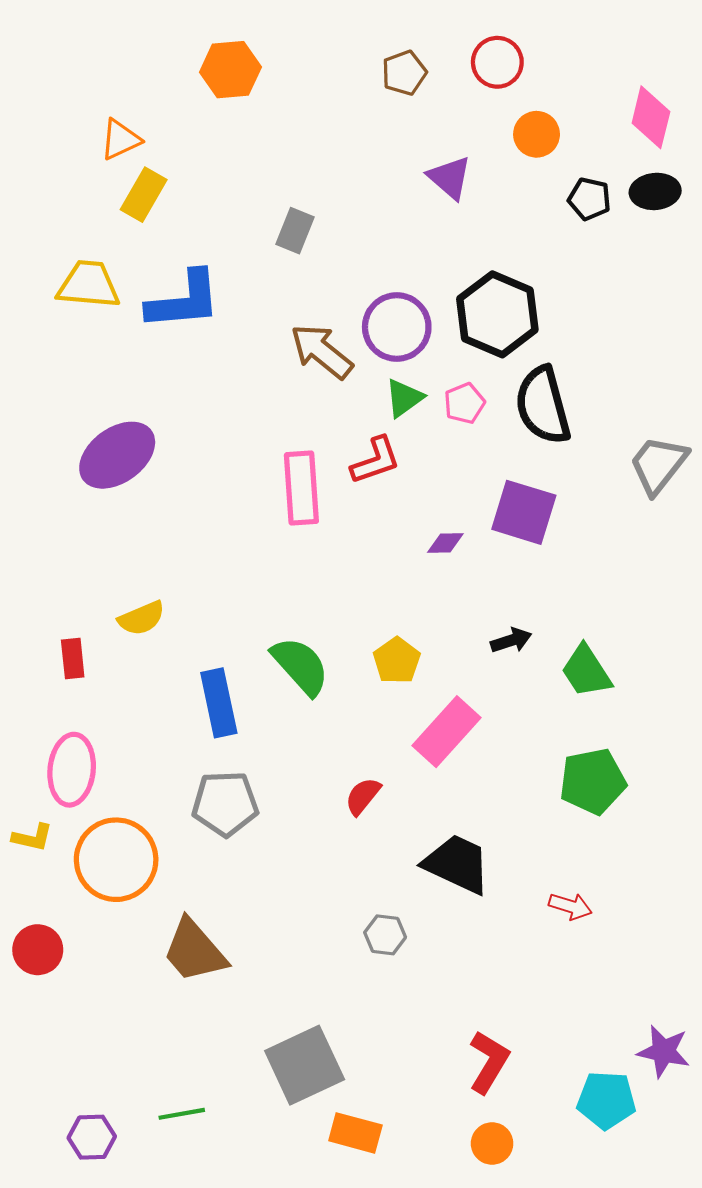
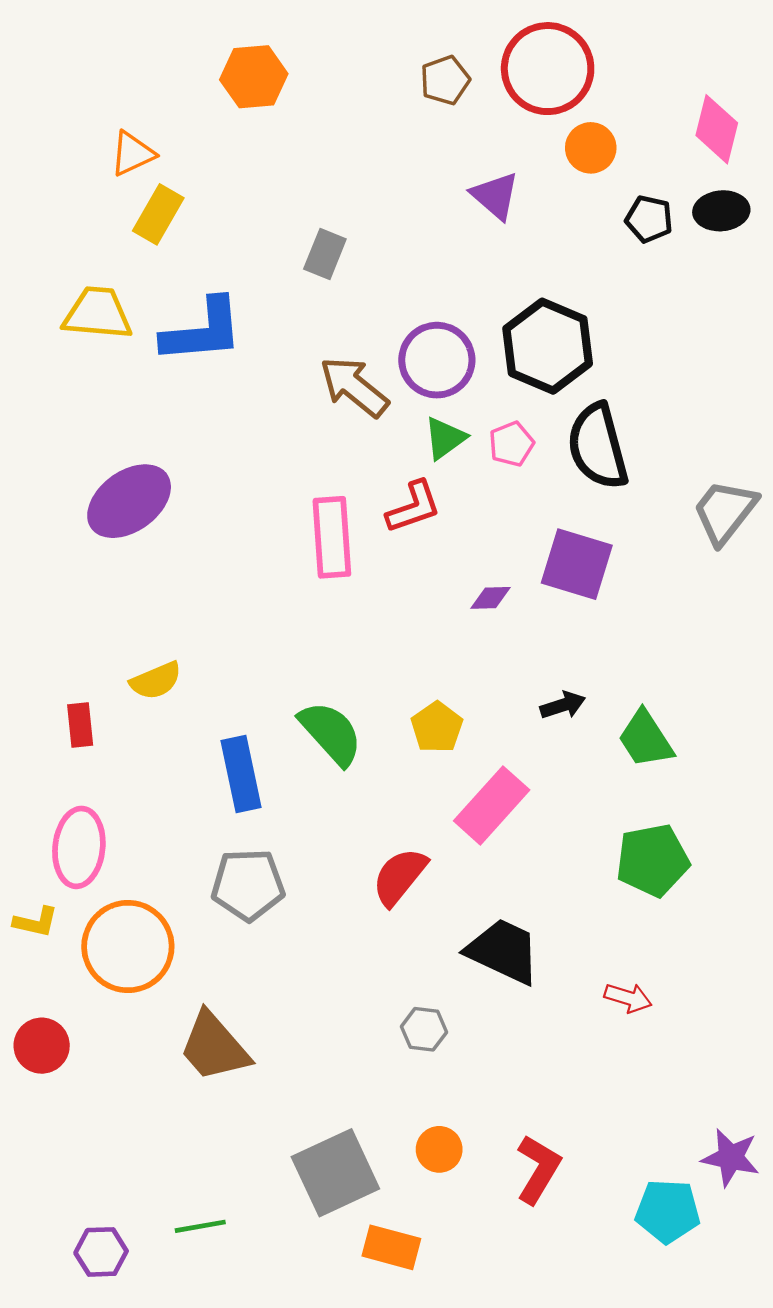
red circle: (497, 62) -> (548, 69), size x1.6
red semicircle: (363, 796) -> (400, 877), size x1.4
orange circle: (492, 1144) -> (439, 1149), moved

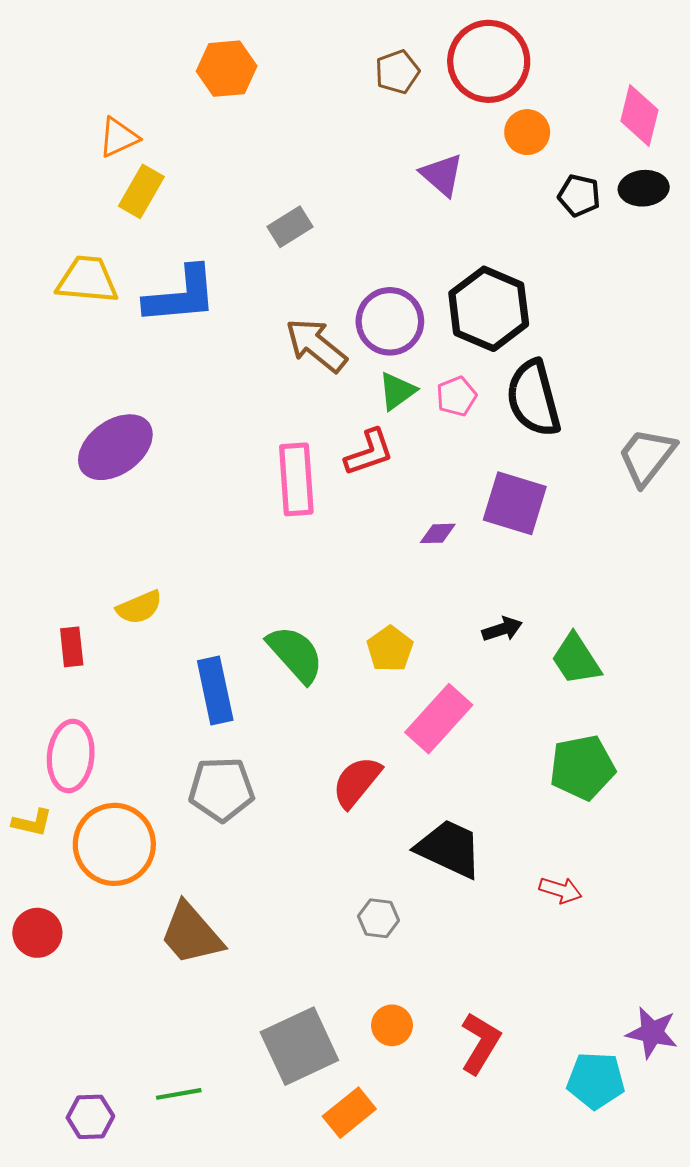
gray rectangle: (325, 254) -> (290, 227), turned 36
orange rectangle: (391, 1247) -> (349, 1113), turned -54

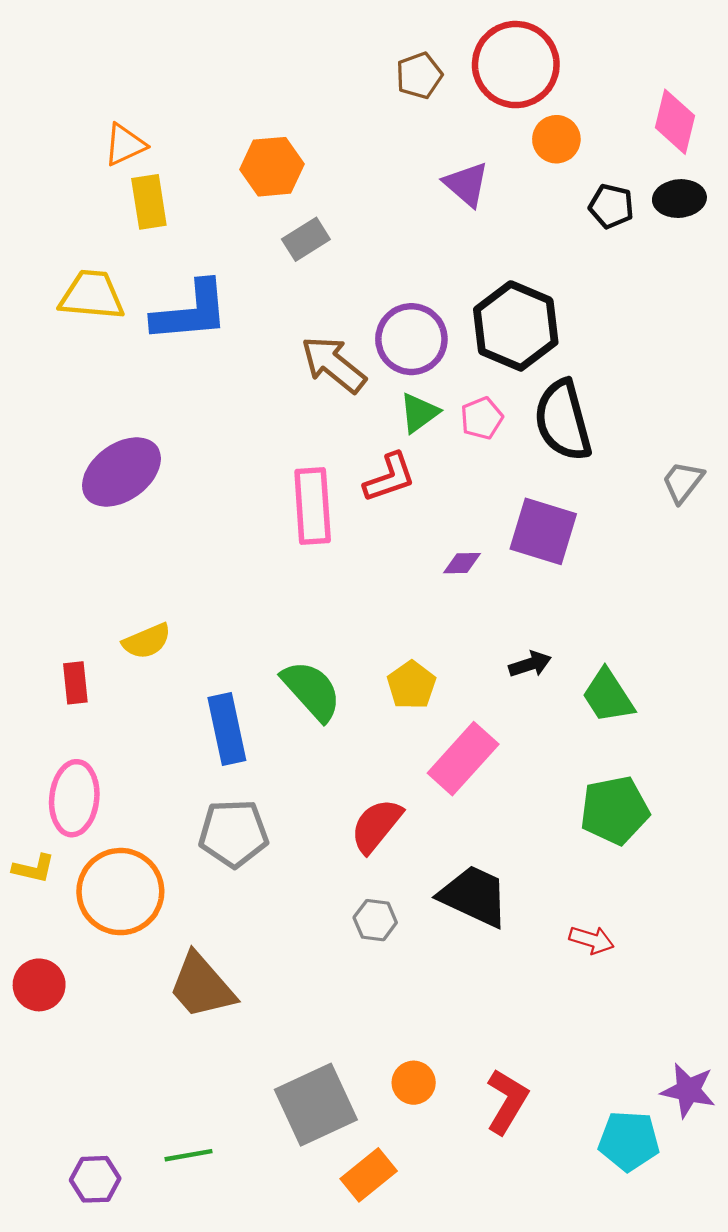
orange hexagon: (227, 69) -> (272, 167), moved
yellow rectangle: (141, 191) -> (149, 202), turned -39
gray trapezoid: (647, 457) -> (683, 482), size x0.7
gray hexagon: (378, 918) -> (375, 920), moved

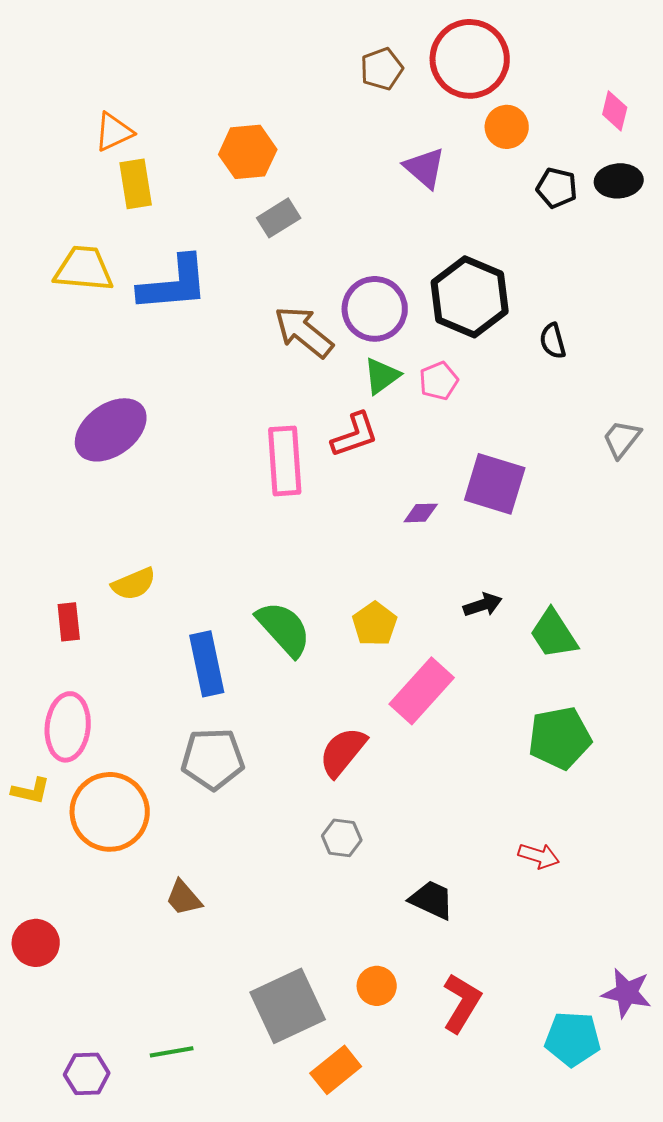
pink diamond: (675, 122) -> (615, 111), size x0.7
black semicircle: (563, 420) -> (553, 341), moved, size x0.5
black trapezoid: (474, 896) -> (432, 900), moved, size x0.7
red circle: (39, 985) -> (36, 943), moved
brown trapezoid: (202, 986) -> (184, 898), size x0.6

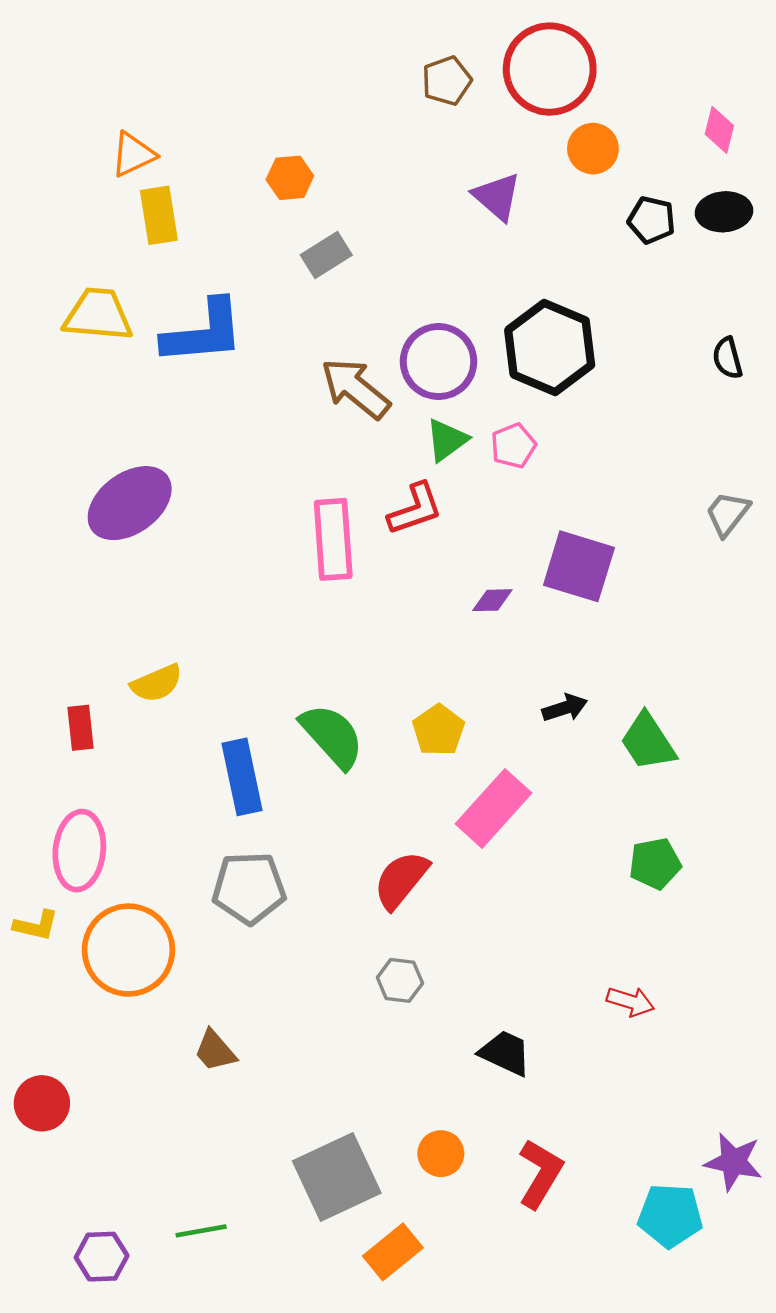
orange hexagon: (248, 152) -> (290, 178), size x0.7
black semicircle: (553, 341) -> (728, 358), moved
green pentagon: (560, 738) -> (655, 863), size x0.7

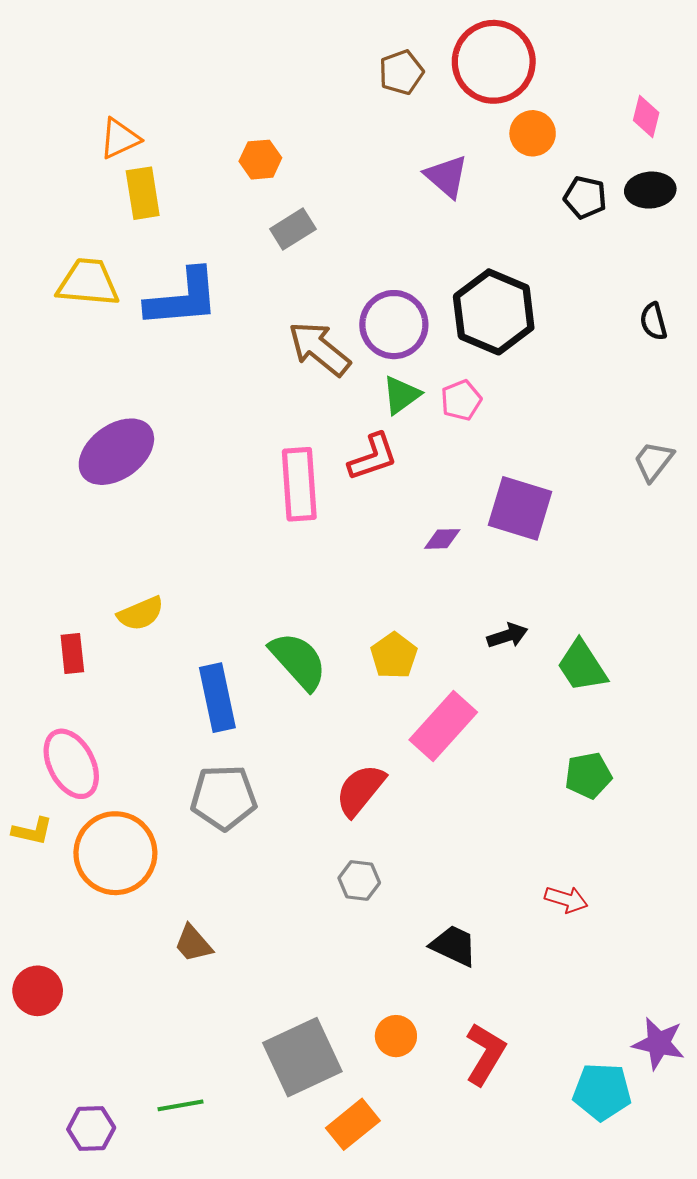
pink ellipse: (79, 851) -> (71, 764), turned -34

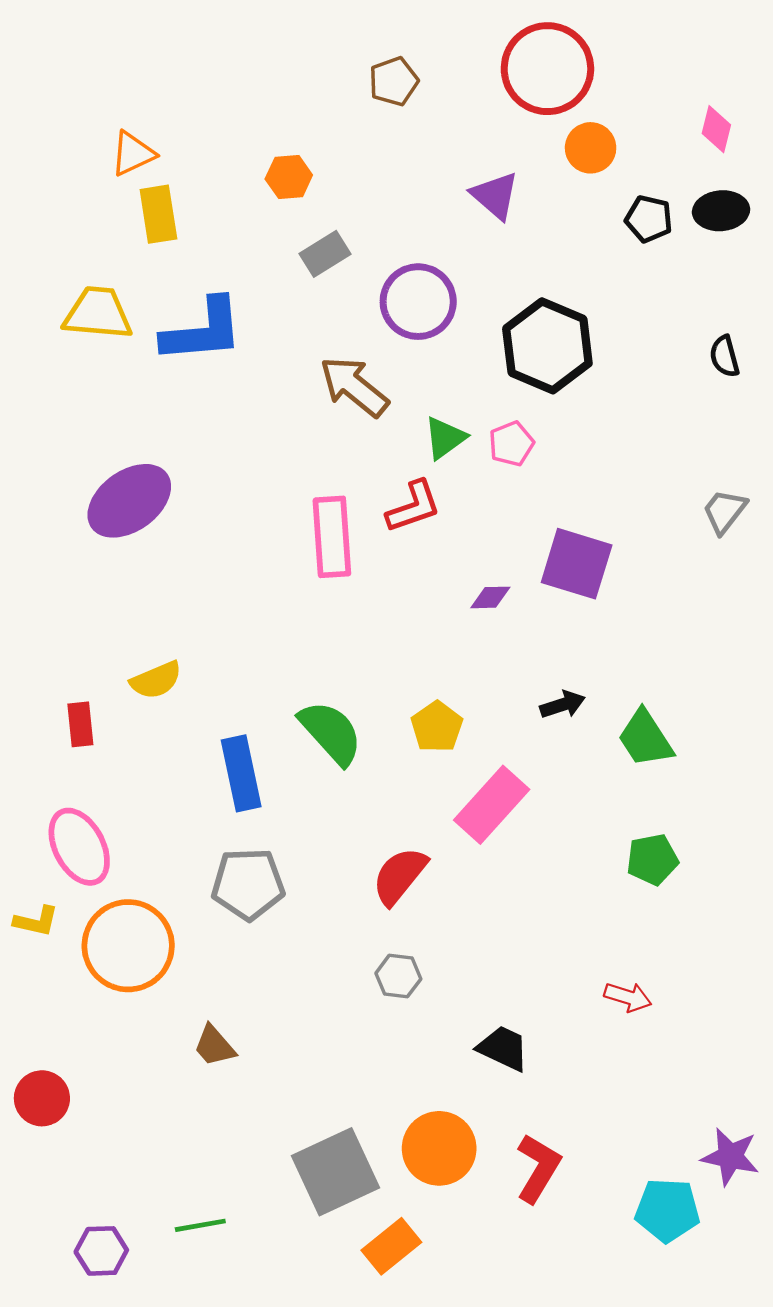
brown pentagon: (401, 72) -> (394, 81), moved
purple circle: (394, 325) -> (418, 302), moved
orange circle: (396, 1036) -> (439, 1148), size x1.6

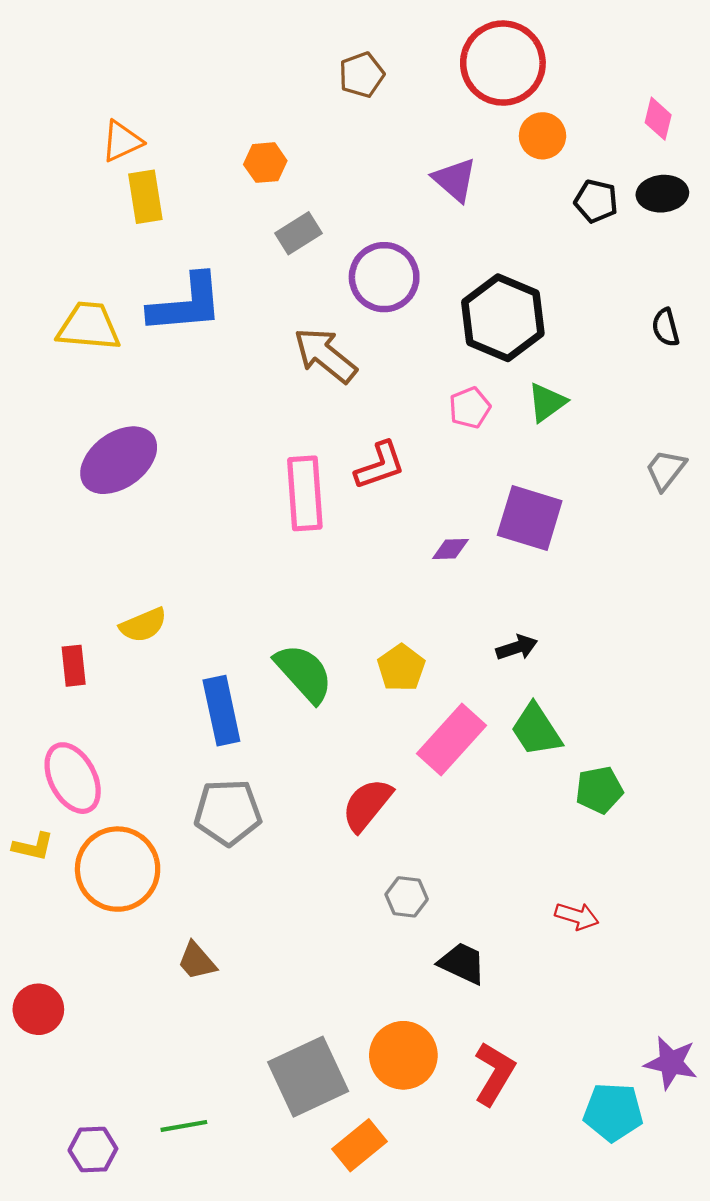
yellow trapezoid: (98, 313) -> (89, 326), moved
green triangle: (445, 438) -> (547, 402), moved
green trapezoid: (645, 738) -> (536, 730), moved
gray hexagon: (398, 976) -> (407, 897), moved

